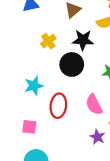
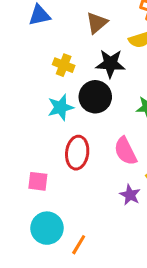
yellow cross: (48, 41) -> (64, 65), turned -32
cyan star: (34, 86) -> (61, 107), moved

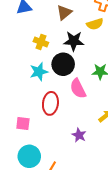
pink semicircle: (125, 151) -> (78, 89), moved
purple star: (130, 195) -> (79, 135), moved

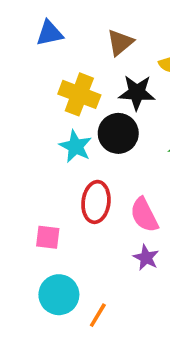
yellow cross: (41, 42) -> (79, 94), size x1.5
cyan star: (39, 72) -> (76, 146), turned -30
pink semicircle: (78, 89) -> (144, 215), moved

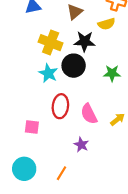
purple star: (146, 258) -> (81, 145), moved
cyan circle: (59, 295) -> (24, 169), moved

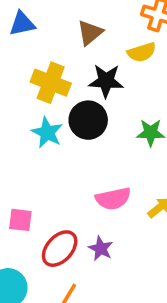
red ellipse: (60, 106) -> (60, 249), moved, turned 35
pink semicircle: (89, 114) -> (113, 199), turned -75

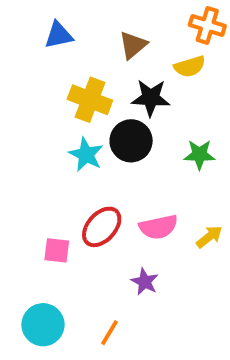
red ellipse: (60, 249) -> (102, 227), moved

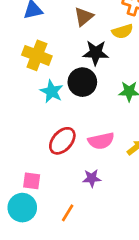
yellow cross: (90, 100) -> (37, 55), moved
pink square: (57, 250) -> (32, 181), moved
purple star: (145, 282) -> (92, 178), turned -30

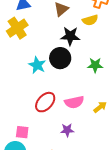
yellow cross: (37, 55) -> (17, 28), moved, turned 35

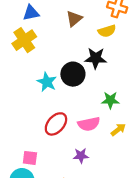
black star: (70, 36) -> (96, 58), moved
green star: (95, 65) -> (110, 100), moved

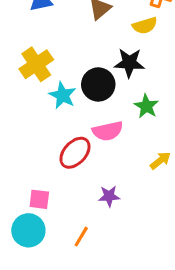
yellow cross: (24, 40) -> (36, 64), moved
green star: (110, 100) -> (146, 106), moved, turned 30
pink semicircle: (89, 124) -> (108, 131), moved

